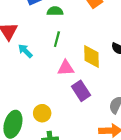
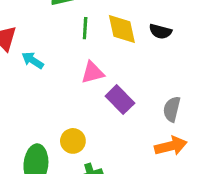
green line: (57, 39) -> (85, 28), moved
yellow diamond: (91, 56) -> (122, 29), moved

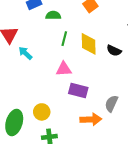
purple rectangle: (120, 100) -> (78, 91), turned -42
orange arrow: (171, 146) -> (91, 119), moved

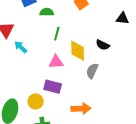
yellow diamond: (89, 44) -> (78, 51), moved
purple rectangle: (78, 91) -> (53, 87), moved
gray semicircle: (111, 104) -> (92, 71), moved

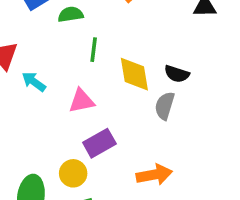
black semicircle: (103, 45) -> (177, 74), moved
pink triangle: (56, 62) -> (82, 101), moved
purple rectangle: (53, 87) -> (99, 143), turned -36

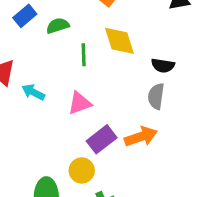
yellow diamond: (134, 74) -> (119, 41), moved
orange arrow: (154, 175) -> (141, 137), moved

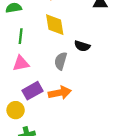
green line: (84, 55) -> (21, 36), moved
gray semicircle: (156, 96) -> (61, 61), moved

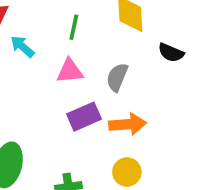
gray semicircle: (61, 61) -> (117, 77), moved
yellow circle: (16, 110) -> (127, 172), moved

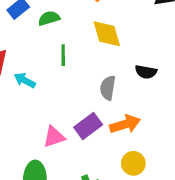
black semicircle: (171, 53) -> (146, 72), moved
pink triangle: (70, 71) -> (54, 137), moved

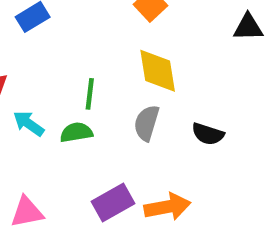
green semicircle: (49, 18) -> (76, 132), moved
gray semicircle: (108, 88) -> (147, 123), moved
pink triangle: (54, 137) -> (27, 212), moved

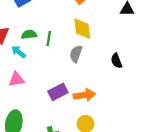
green semicircle: (76, 132) -> (29, 35), moved
black semicircle: (208, 134) -> (116, 61), moved, turned 48
pink triangle: (27, 212) -> (16, 79), moved

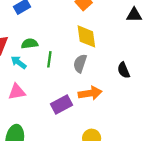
green line: (49, 39) -> (49, 59), moved
orange arrow: (84, 95) -> (90, 93), moved

